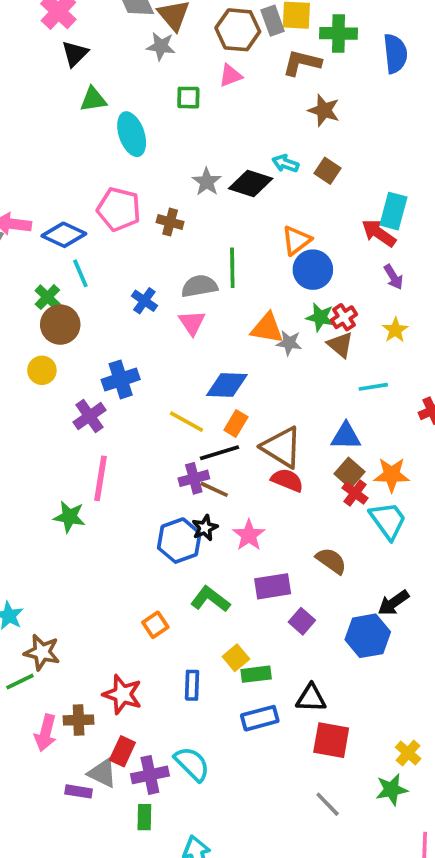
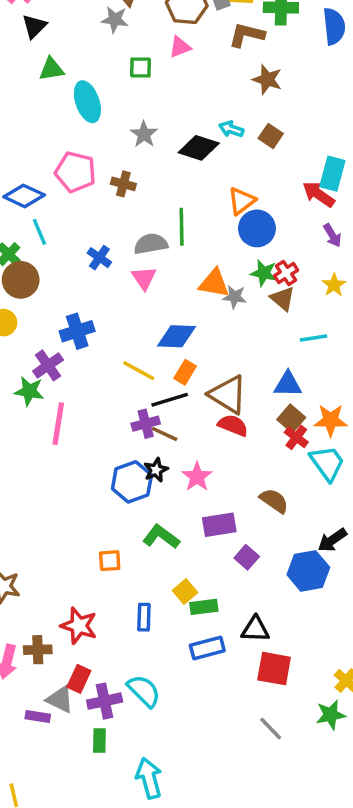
gray star: (207, 182) -> (144, 134), moved
green star: (69, 517) -> (29, 391), moved
orange square: (155, 625) -> (110, 561), turned 30

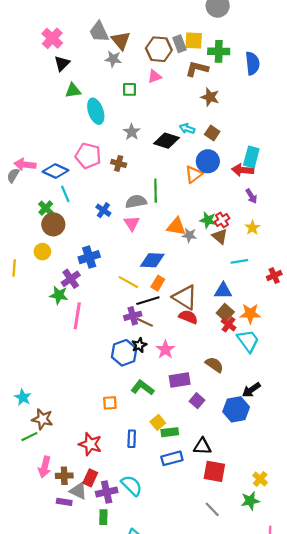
red arrow: (319, 194) -> (243, 170), turned -30
blue circle: (257, 228) -> (208, 161), moved
brown cross: (38, 650) -> (64, 476), moved

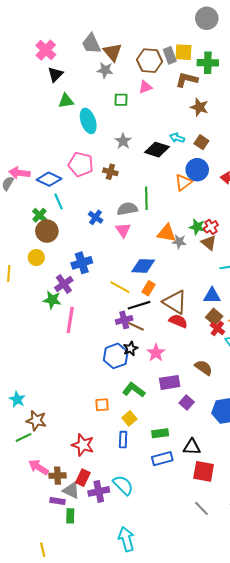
yellow square: (158, 422) -> (129, 418), moved
pink arrow: (45, 467) -> (38, 467), turned 108
green rectangle: (103, 517) -> (70, 516), moved

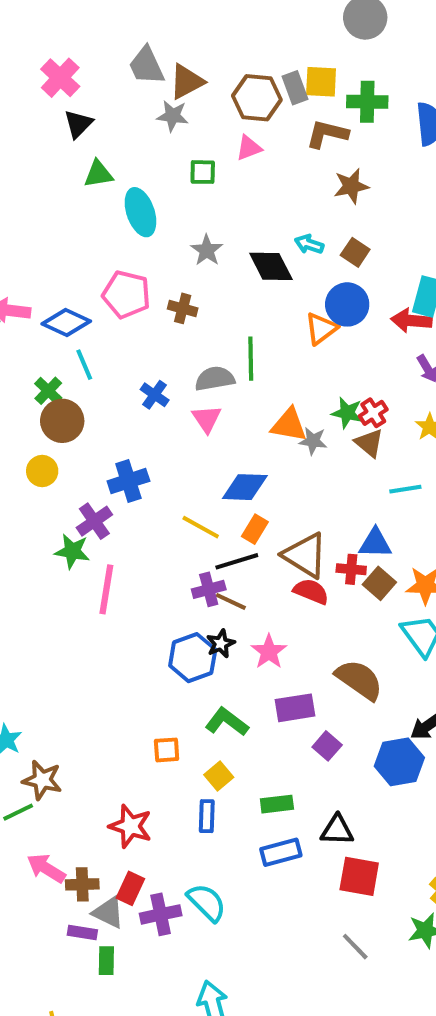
brown triangle: (113, 52) -> (187, 82), turned 42
brown star: (199, 107) -> (351, 186), turned -30
black diamond: (157, 150) -> (271, 266), turned 45
red cross: (217, 328) -> (351, 569), moved, turned -32
brown semicircle: (204, 368) -> (359, 680), size x1.4

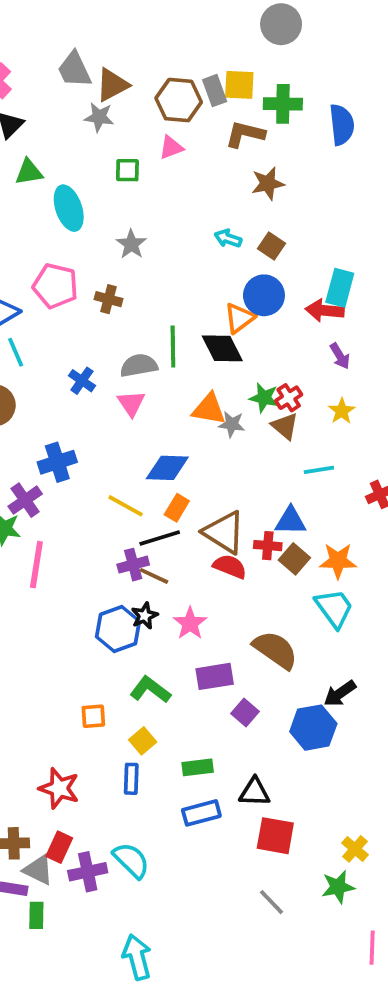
black diamond: (271, 266) -> (222, 348), moved

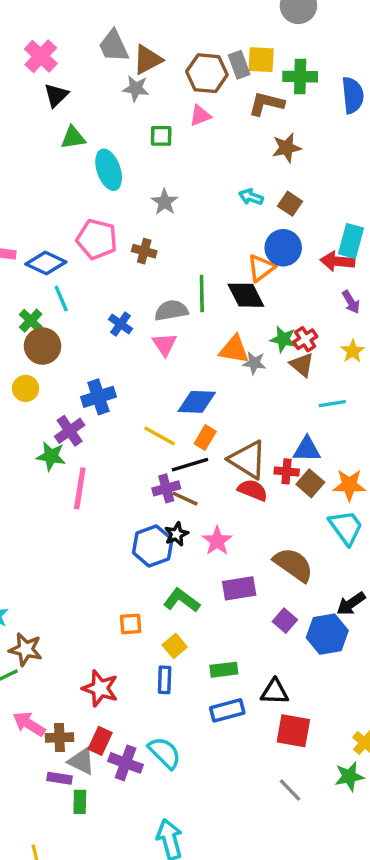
purple square: (245, 712) -> (285, 621), moved
purple cross: (88, 872) -> (126, 763), turned 32

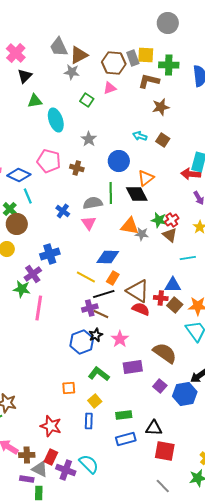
green square: (161, 136) -> (87, 100), turned 32
blue circle: (283, 248) -> (119, 161), moved

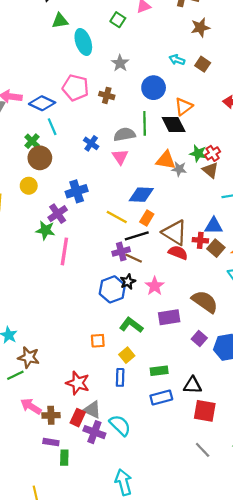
gray triangle: (40, 469) -> (92, 410), moved

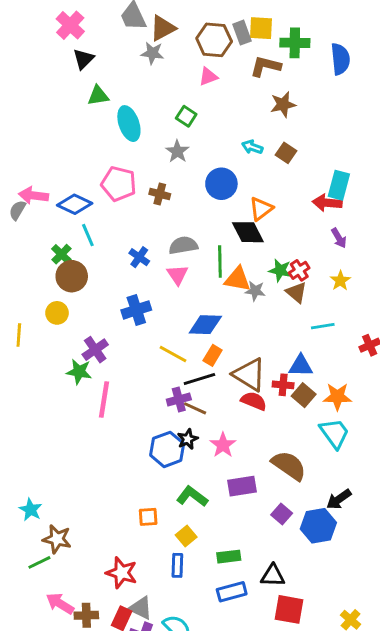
green square: (118, 20) -> (186, 116), moved
green line: (145, 123) -> (220, 262), moved
blue cross: (77, 191) -> (136, 310), moved

